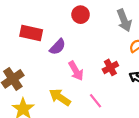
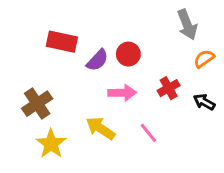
red circle: (81, 15) -> (128, 54), moved
pink arrow: (76, 71) -> (122, 93), turned -60

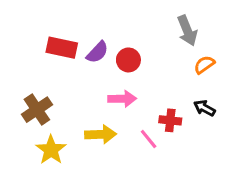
purple semicircle: (97, 60) -> (97, 52), moved
red cross: (169, 88) -> (170, 120), moved, turned 35
yellow arrow: (101, 128) -> (101, 134), turned 144

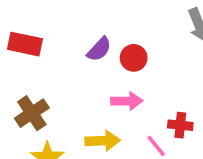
red rectangle: (62, 48) -> (25, 44), moved

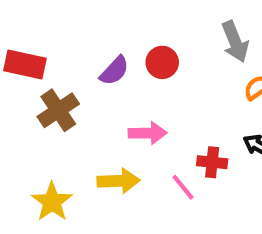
red circle: (134, 58) -> (162, 62), moved
brown cross: (32, 113) -> (58, 110), moved

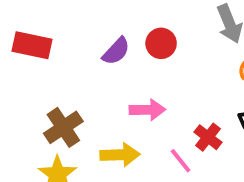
brown cross: (58, 110) -> (63, 127), moved
red cross: (212, 162) -> (208, 137), turned 32

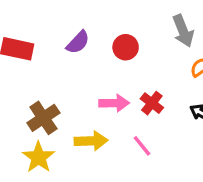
purple semicircle: (116, 51) -> (78, 42), moved
red cross: (208, 137) -> (152, 103), moved

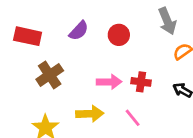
red cross: (152, 103) -> (141, 82), turned -30
brown cross: (43, 118) -> (50, 75), moved

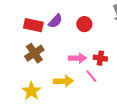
red rectangle: (28, 36) -> (33, 25), moved
pink line: (133, 118) -> (91, 76), moved

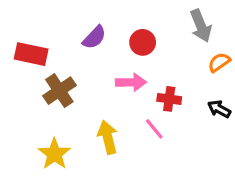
red rectangle: (33, 25) -> (31, 54), moved
pink arrow: (77, 58) -> (131, 82), moved
yellow arrow: (63, 81) -> (108, 137), turned -102

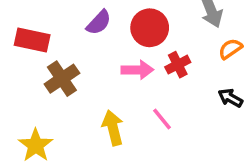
red circle: (143, 42) -> (150, 28), size x1.4
red cross: (169, 99) -> (178, 65), moved, turned -35
yellow star: (54, 154) -> (36, 145), moved

